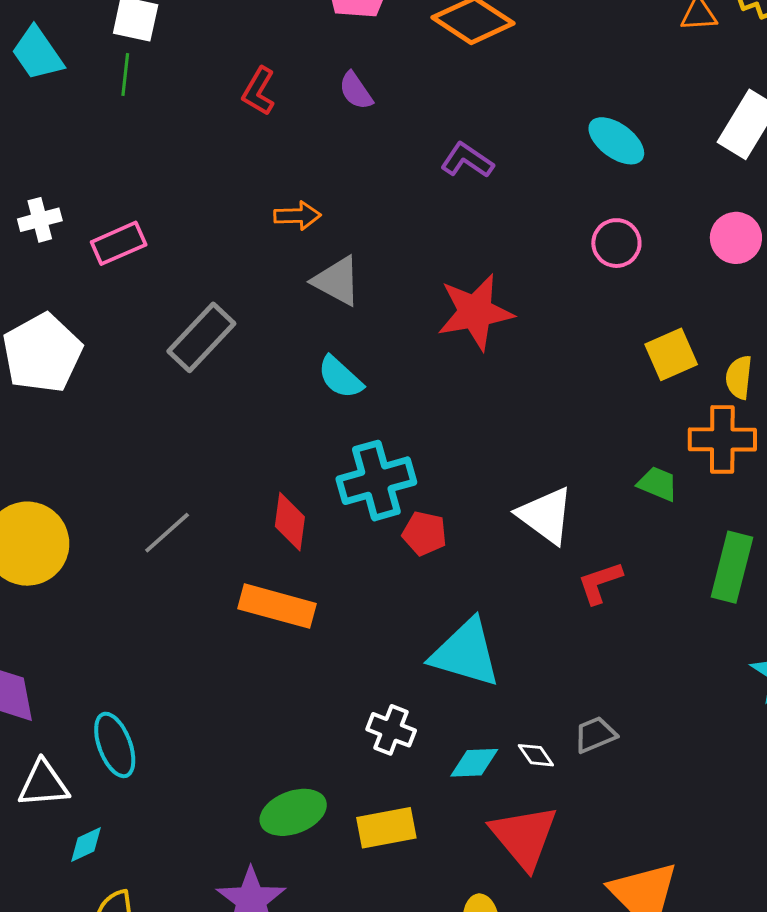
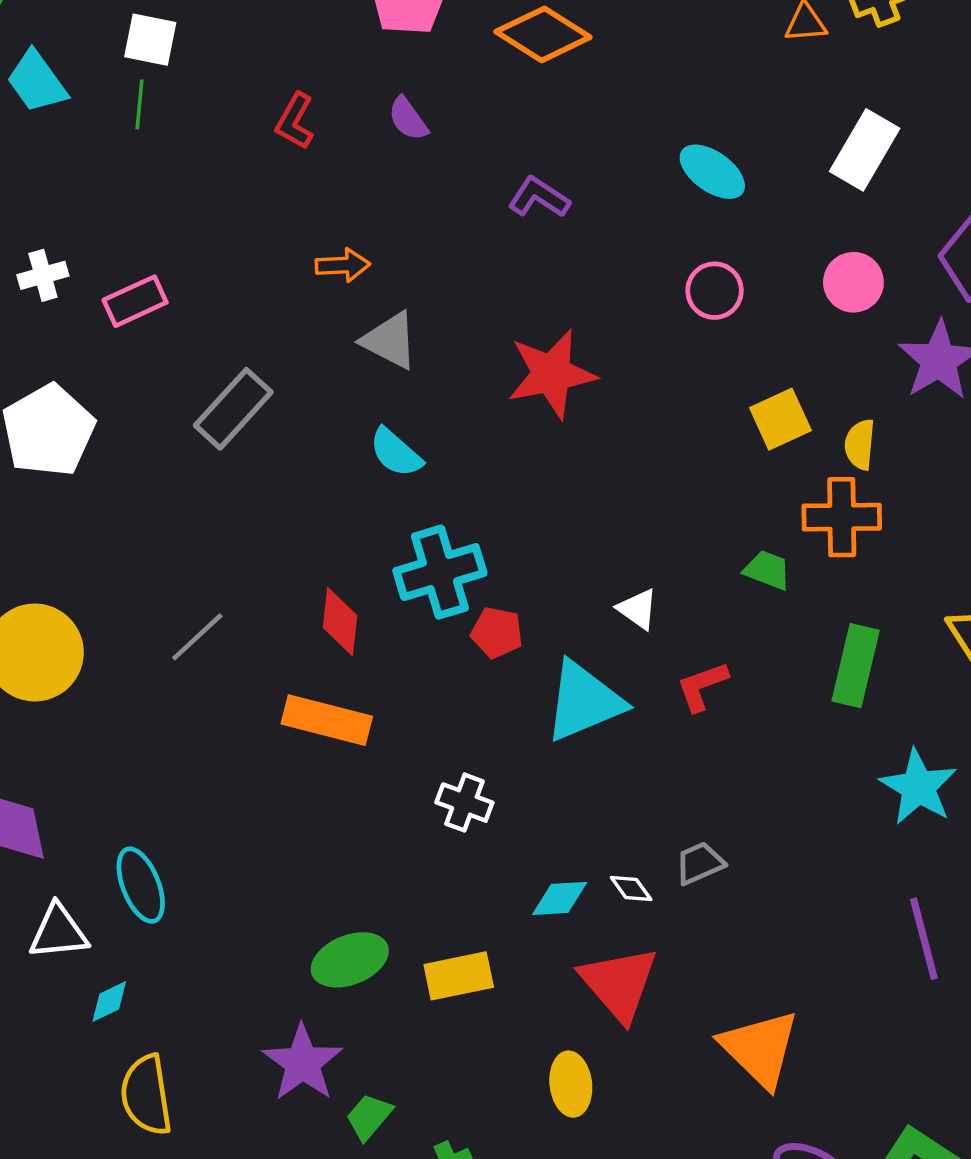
white triangle: (546, 515) -> (638, 609), size x0.6
cyan triangle: (466, 653) -> (584, 701), moved, turned -38
white cross: (391, 730) -> (464, 803), moved

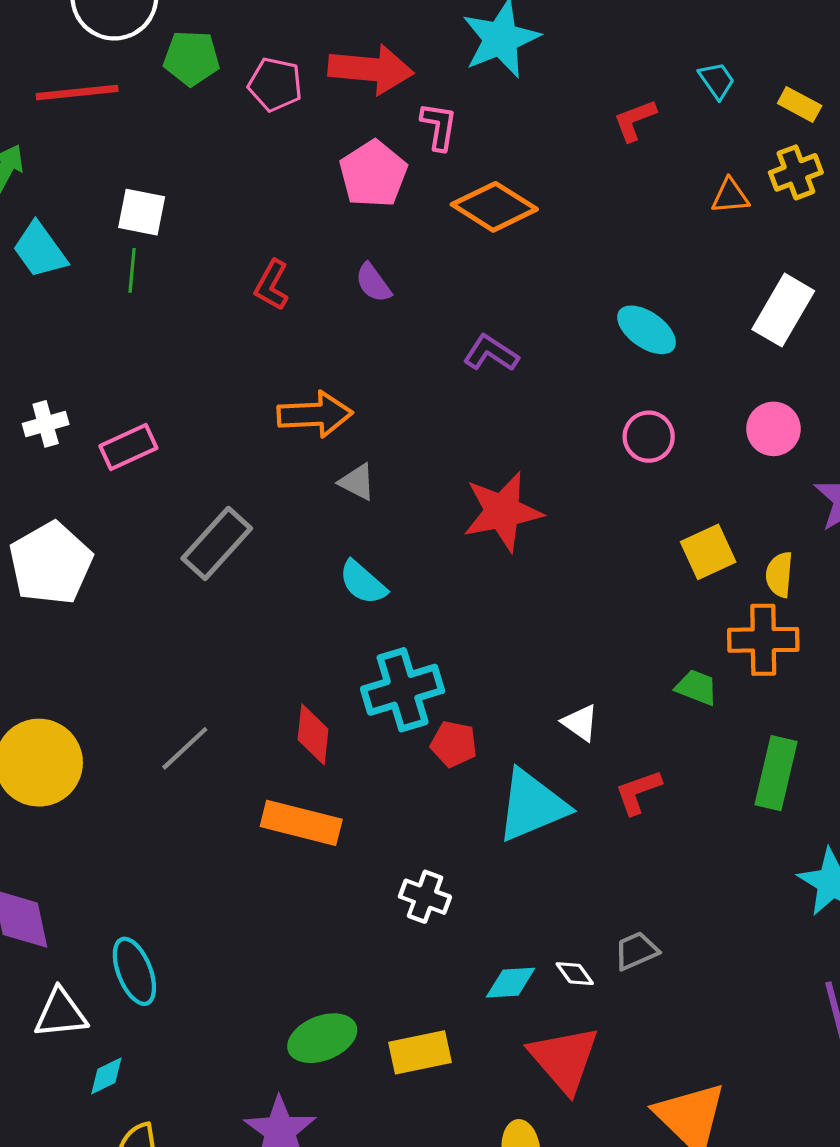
orange arrow: (343, 265) -> (315, 414), size x1.5
gray triangle: (390, 341) -> (357, 482), size x0.7

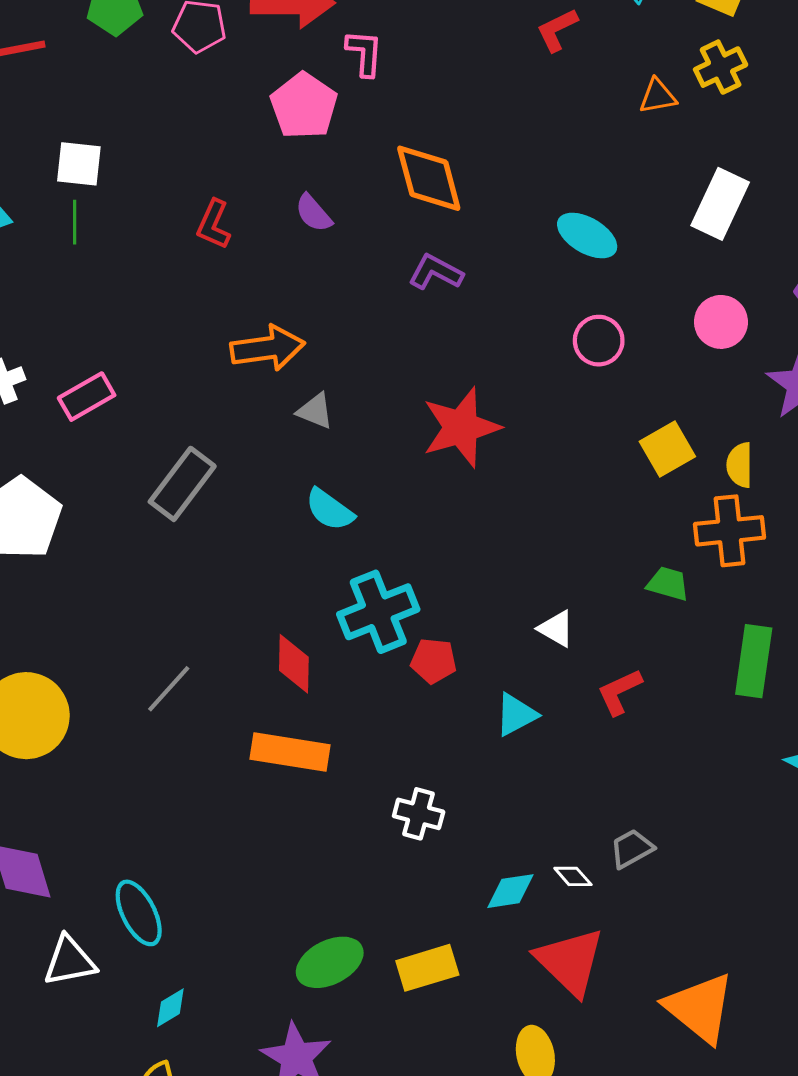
orange diamond: (494, 207) -> (429, 178), moved, turned 48
cyan triangle: (532, 806) -> (516, 715), size x0.6
cyan diamond: (106, 1076) -> (170, 1008), moved

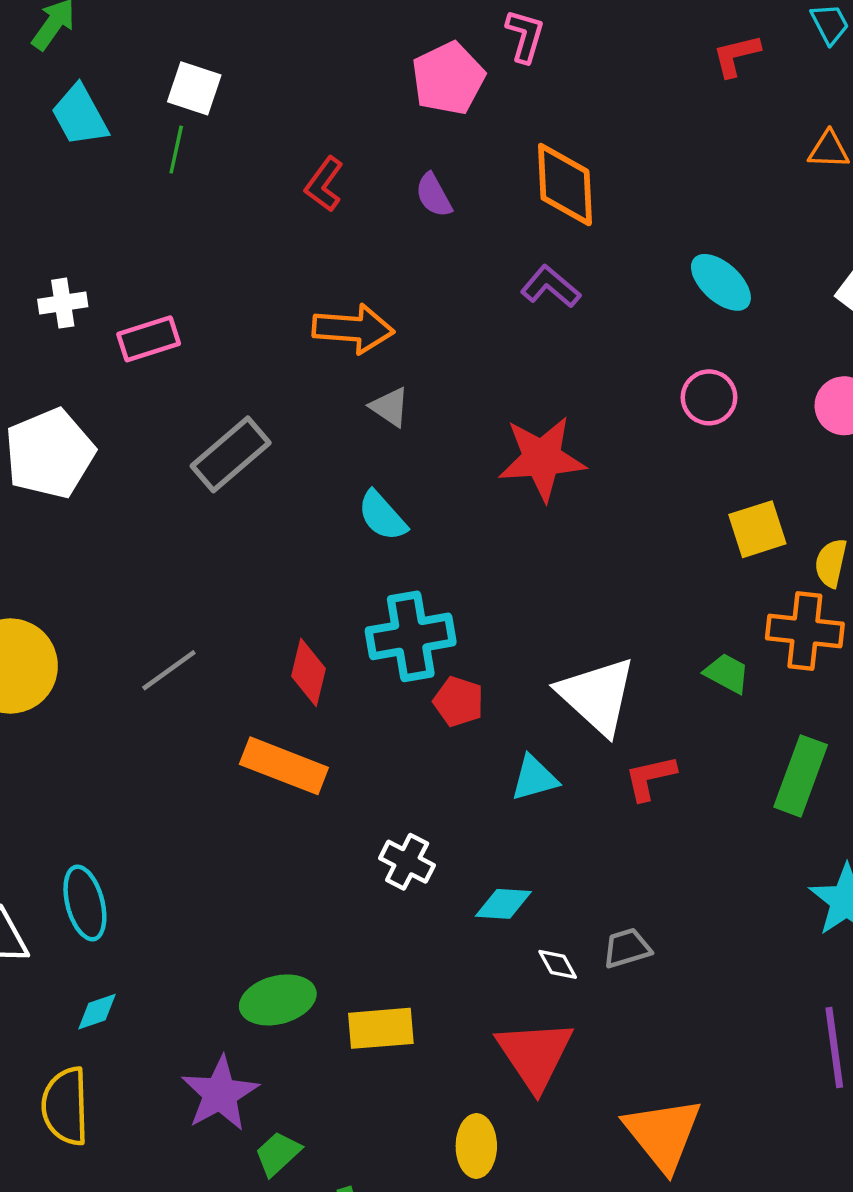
white triangle: (556, 629) -> (597, 696), size x2.0
cyan diamond: (510, 891) -> (503, 904), moved

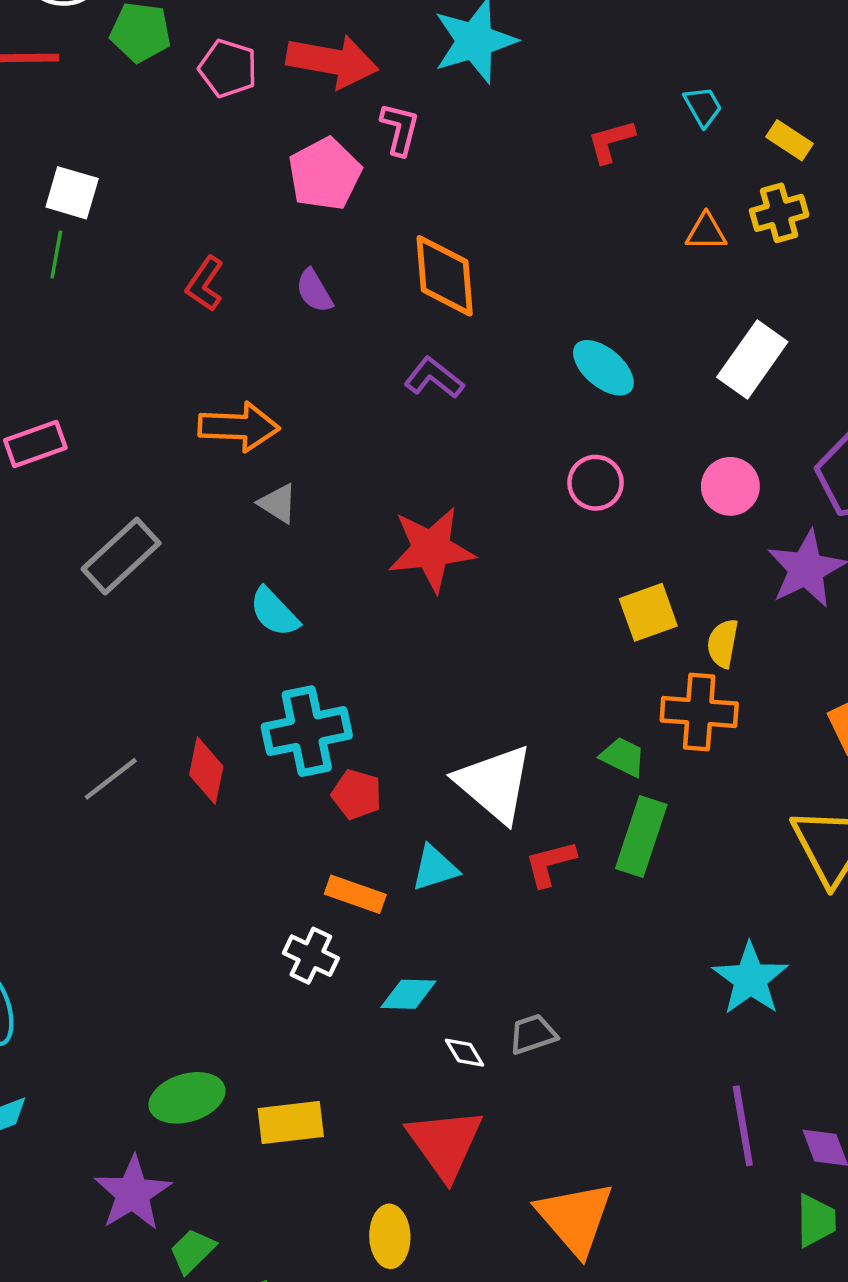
gray line: (169, 670) -> (111, 779), moved
orange rectangle: (284, 766) -> (355, 894), moved, size x0.7
green rectangle: (801, 776) -> (641, 836), moved

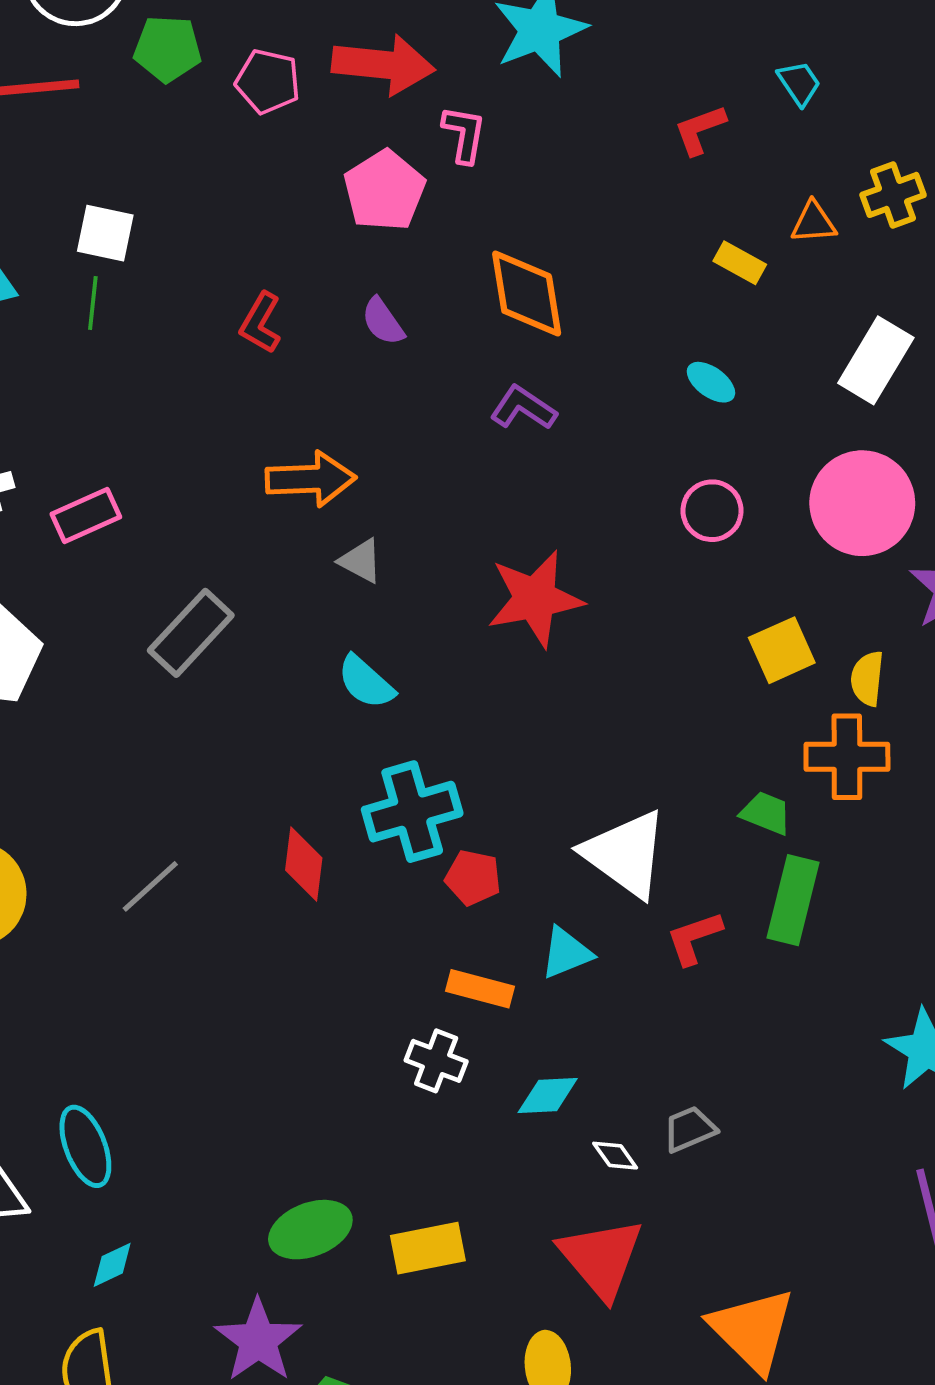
yellow rectangle: (789, 140) -> (740, 263), moved
cyan ellipse: (603, 368) -> (711, 382), size x0.7
pink circle: (730, 486) -> (862, 503), size x1.6
gray line: (111, 779) -> (150, 886), moved

